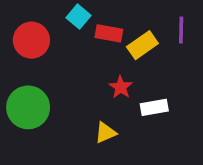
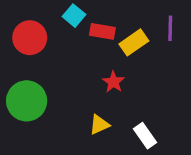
white rectangle: (154, 107) -> (145, 136), moved, turned 65

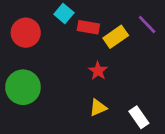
purple line: (170, 28) -> (147, 24), turned -45
yellow triangle: (99, 125) -> (98, 108), moved
white rectangle: (145, 136) -> (139, 117), moved

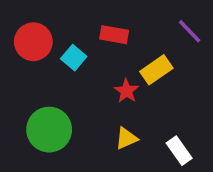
cyan square: (64, 14) -> (74, 58), moved
yellow rectangle: (116, 37) -> (156, 70), moved
green circle: (23, 87) -> (49, 130), moved

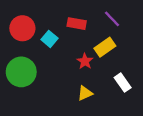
purple line: (190, 31) -> (112, 19), moved
green circle: (49, 130) -> (21, 72), moved
white rectangle: (179, 151) -> (123, 83), moved

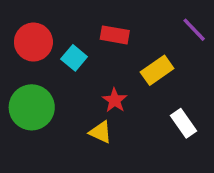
purple line: (112, 19) -> (194, 30), moved
red star: (85, 61) -> (115, 100), moved
yellow triangle: (85, 93) -> (101, 132), moved, turned 49

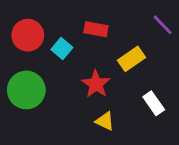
red star: (115, 100) -> (96, 84), size x1.4
yellow triangle: (101, 132) -> (105, 121), moved

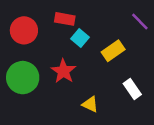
red rectangle: (96, 29) -> (65, 19), moved
cyan square: (62, 48) -> (80, 38), moved
red star: (96, 84) -> (63, 71), moved

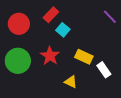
red rectangle: (65, 19) -> (51, 15), turned -56
yellow rectangle: (113, 51) -> (84, 57), moved, turned 60

